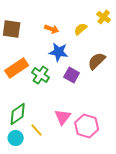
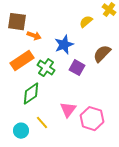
orange arrow: (52, 29) -> (34, 36), moved
blue star: (59, 52) -> (64, 45), turned -30
green diamond: (18, 114) -> (31, 94), moved

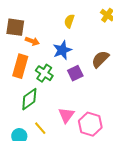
yellow semicircle: (86, 22) -> (69, 21), moved, turned -32
orange rectangle: (22, 61) -> (20, 66), turned -40
purple square: (77, 68) -> (75, 73), turned 35

